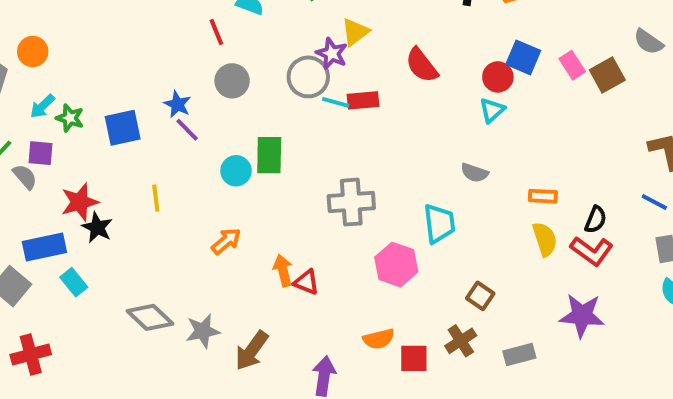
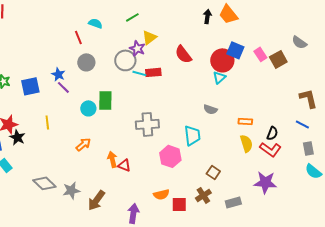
red circle: (498, 77) -> (222, 60), size x1.5

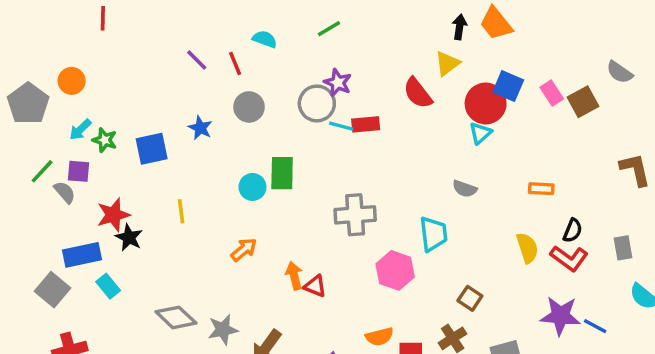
yellow triangle: (149, 37) -> (447, 63), moved
purple line: (63, 87) -> (197, 60), moved
orange rectangle: (245, 121) -> (541, 189), moved
blue line: (302, 124) -> (595, 326), moved
gray rectangle: (308, 148) -> (623, 248), moved

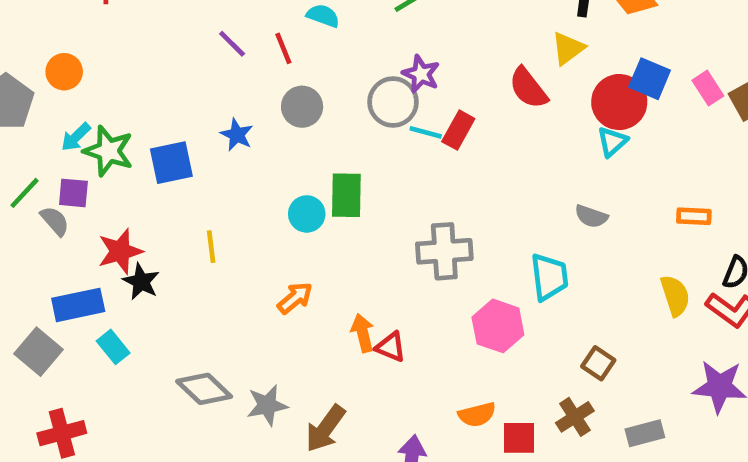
red rectangle: (366, 124) -> (458, 130), turned -56
green star: (105, 140) -> (108, 151), size x1.5

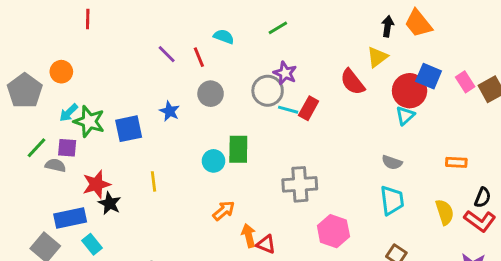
gray semicircle: (55, 221) -> (55, 165), turned -36
cyan trapezoid: (549, 277) -> (392, 200), moved
orange arrow: (295, 298) -> (224, 211), moved

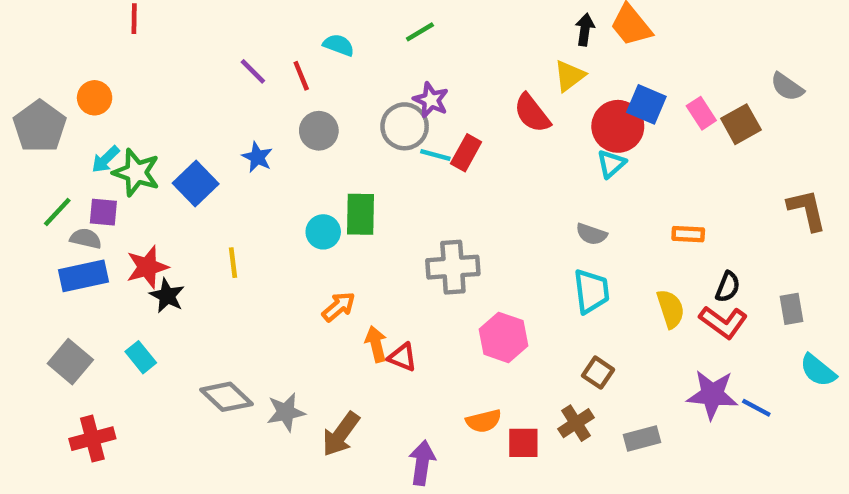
blue square: (129, 129) -> (196, 184), turned -32
blue rectangle: (70, 218) -> (84, 276), moved

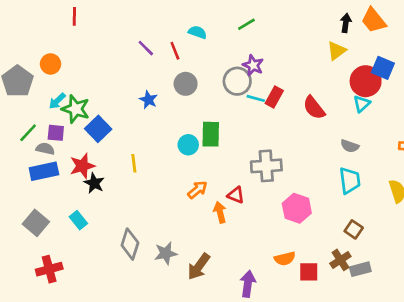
red semicircle: (532, 113) -> (314, 108), moved
blue square: (196, 184) -> (98, 129), moved
red triangle: (402, 357) -> (236, 195), moved
gray diamond: (226, 397) -> (130, 244), turned 64
gray rectangle: (642, 439) -> (360, 269), moved

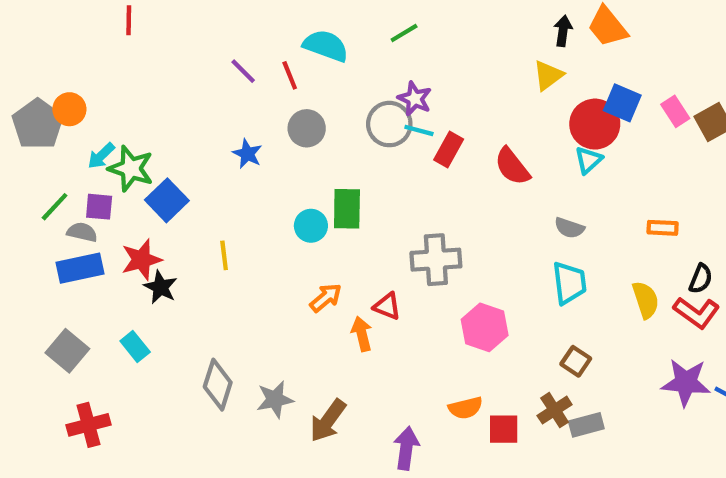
cyan semicircle: (197, 32) -> (326, 46), size x1.5
orange circle: (51, 64) -> (69, 109), moved
cyan line: (256, 98) -> (419, 130), moved

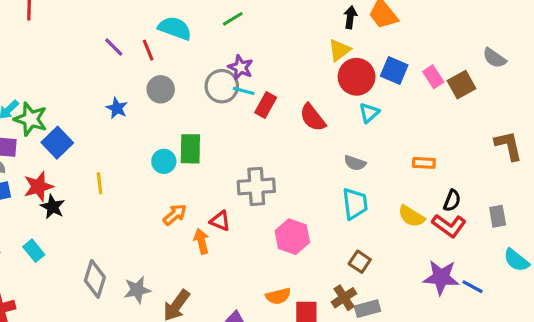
red circle: (595, 124) -> (357, 77), moved
yellow semicircle: (646, 300) -> (411, 216), turned 140

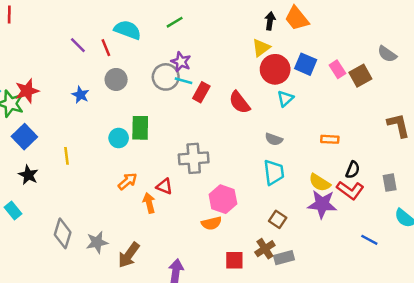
blue square: (57, 143) -> (24, 137), moved
red star: (38, 186) -> (27, 91), moved
purple star: (441, 277) -> (322, 204), moved
orange semicircle: (278, 296) -> (211, 223), moved

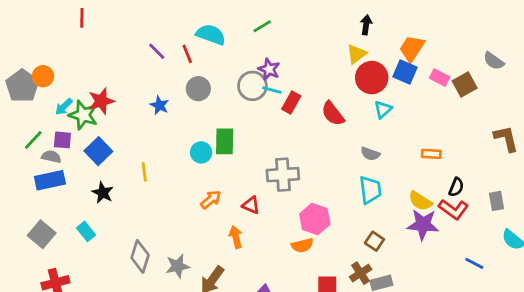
orange trapezoid: (297, 18) -> (412, 48), moved, turned 72
pink rectangle: (337, 69) -> (440, 78), turned -30
orange arrow: (149, 203) -> (236, 237), moved

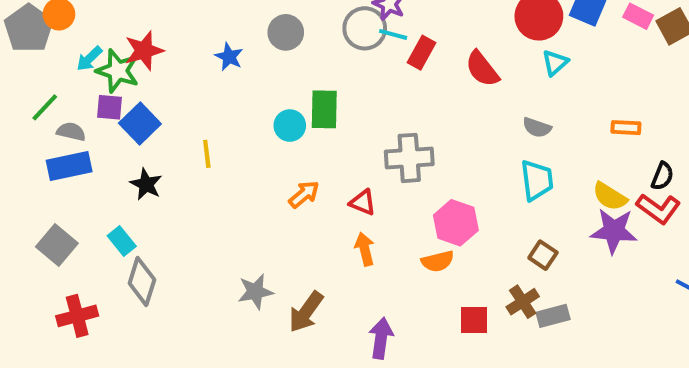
purple square: (62, 140) -> (110, 107), moved
orange arrow: (236, 237) -> (365, 249), moved
gray diamond: (140, 256) -> (142, 281), moved

